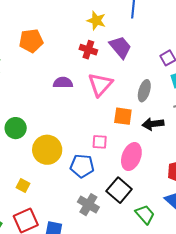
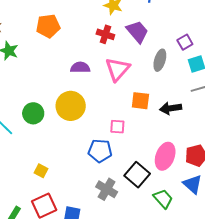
gray ellipse: (144, 91) -> (160, 60), moved
yellow circle: (47, 150) -> (71, 106), moved
pink ellipse: (131, 157) -> (165, 156), moved

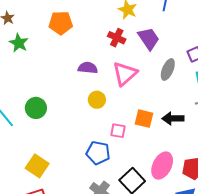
orange square: (140, 101) -> (144, 119), moved
yellow circle: (71, 106) -> (97, 100), moved, size x0.6
yellow square: (41, 171) -> (37, 166), size x1.6

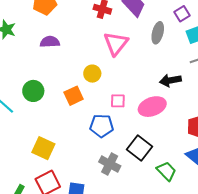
purple semicircle: (88, 68) -> (50, 42), moved
orange square: (144, 119) -> (74, 96), moved, turned -30
pink ellipse: (162, 166) -> (152, 107), moved, turned 52

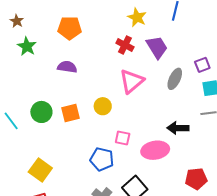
orange square: (74, 96) -> (70, 113), moved

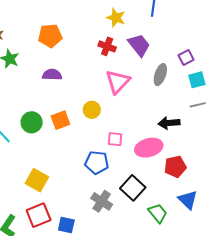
red pentagon: (196, 179) -> (175, 167), moved

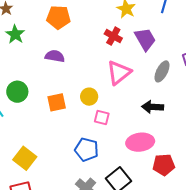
green circle: (32, 122) -> (17, 92), moved
black arrow: (169, 123) -> (153, 107), moved
pink square: (115, 139) -> (102, 117), moved

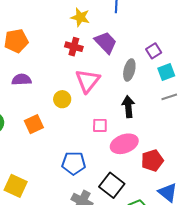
yellow circle: (89, 97) -> (62, 99), moved
black arrow: (153, 107) -> (128, 107), turned 95
pink square: (102, 117) -> (100, 125), moved

